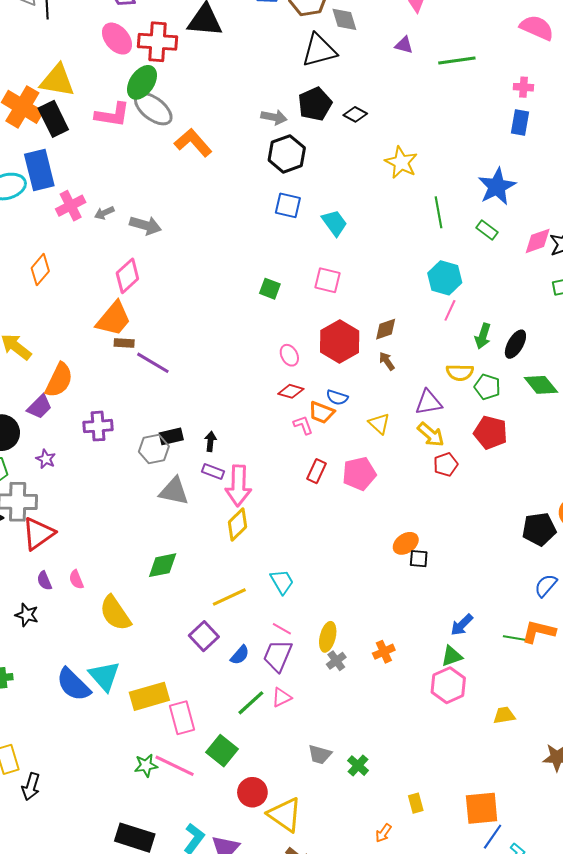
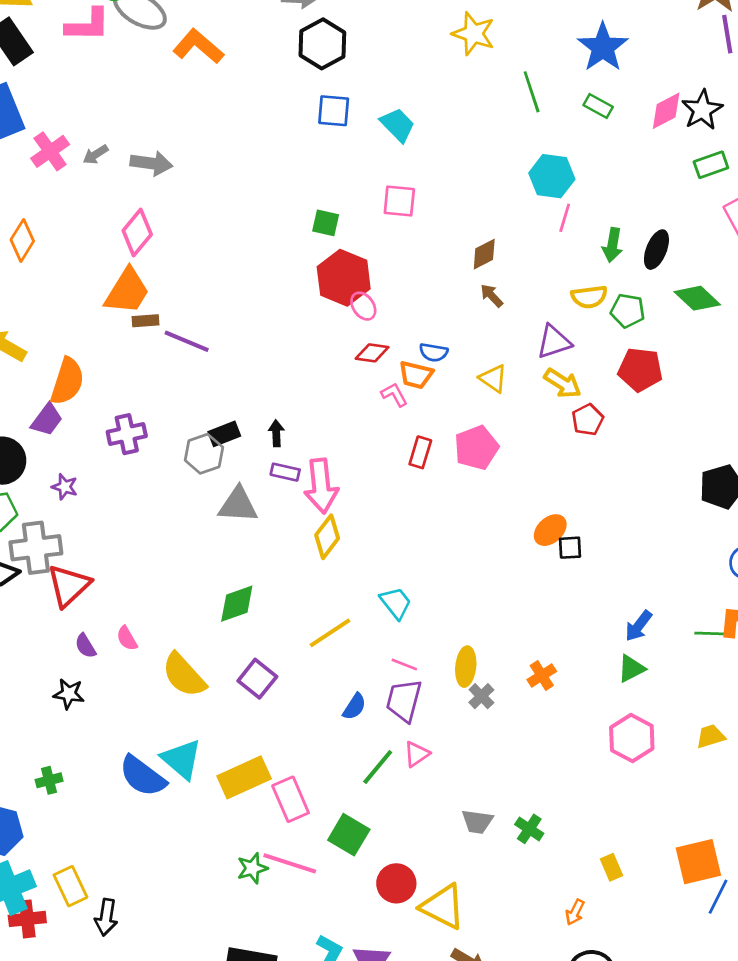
red hexagon: (340, 342) -> (344, 278), moved
purple square: (204, 636) -> (257, 679), moved
pink hexagon: (448, 685) -> (632, 738), moved

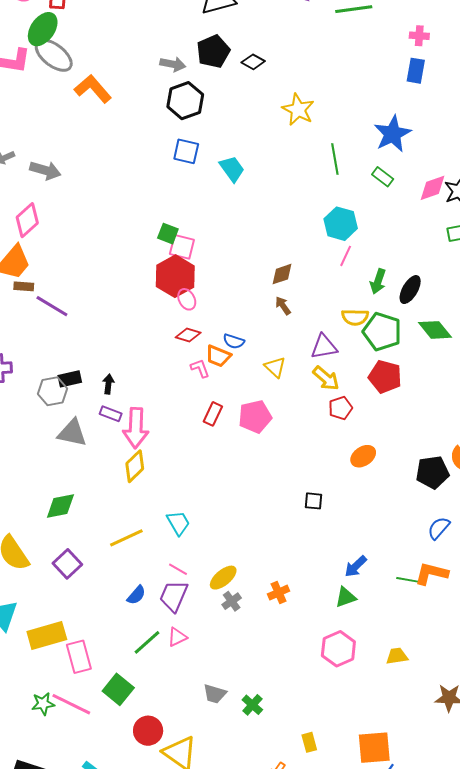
pink square: (399, 201) -> (182, 247), moved
green pentagon: (628, 311) -> (382, 332), size x1.5
orange ellipse: (550, 530) -> (363, 456), moved
yellow ellipse: (466, 667) -> (223, 578), turned 36

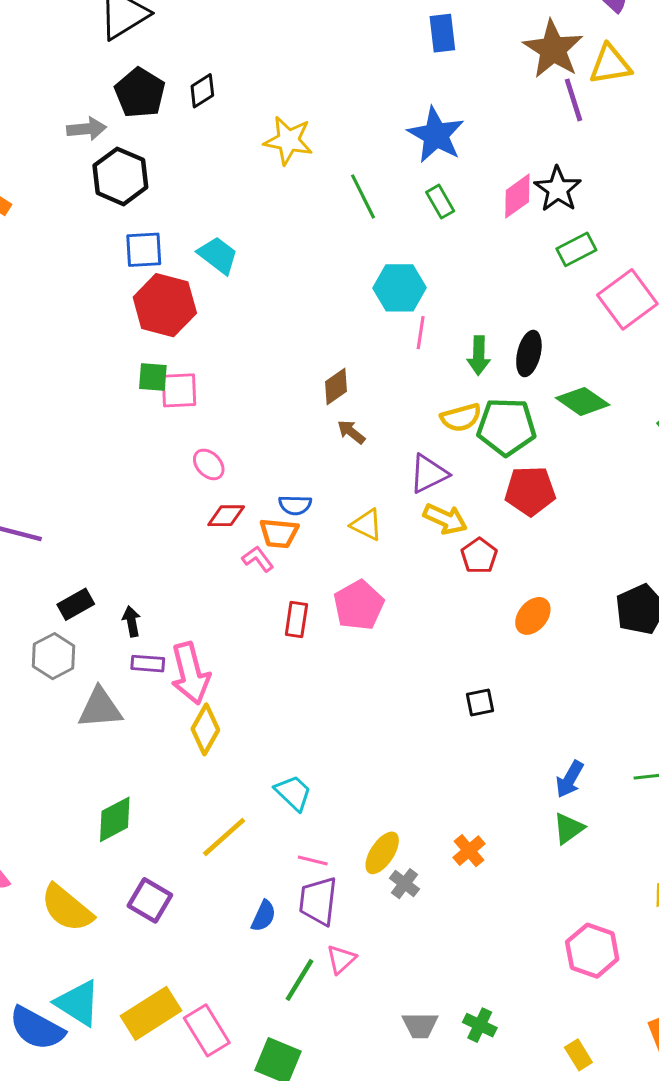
black diamond: (253, 62) -> (202, 91), turned -45
green rectangle: (383, 177) -> (440, 202), turned 40
red hexagon: (175, 276) -> (165, 305), moved
black rectangle: (70, 379) -> (76, 604), moved
pink hexagon: (338, 649) -> (592, 951), moved

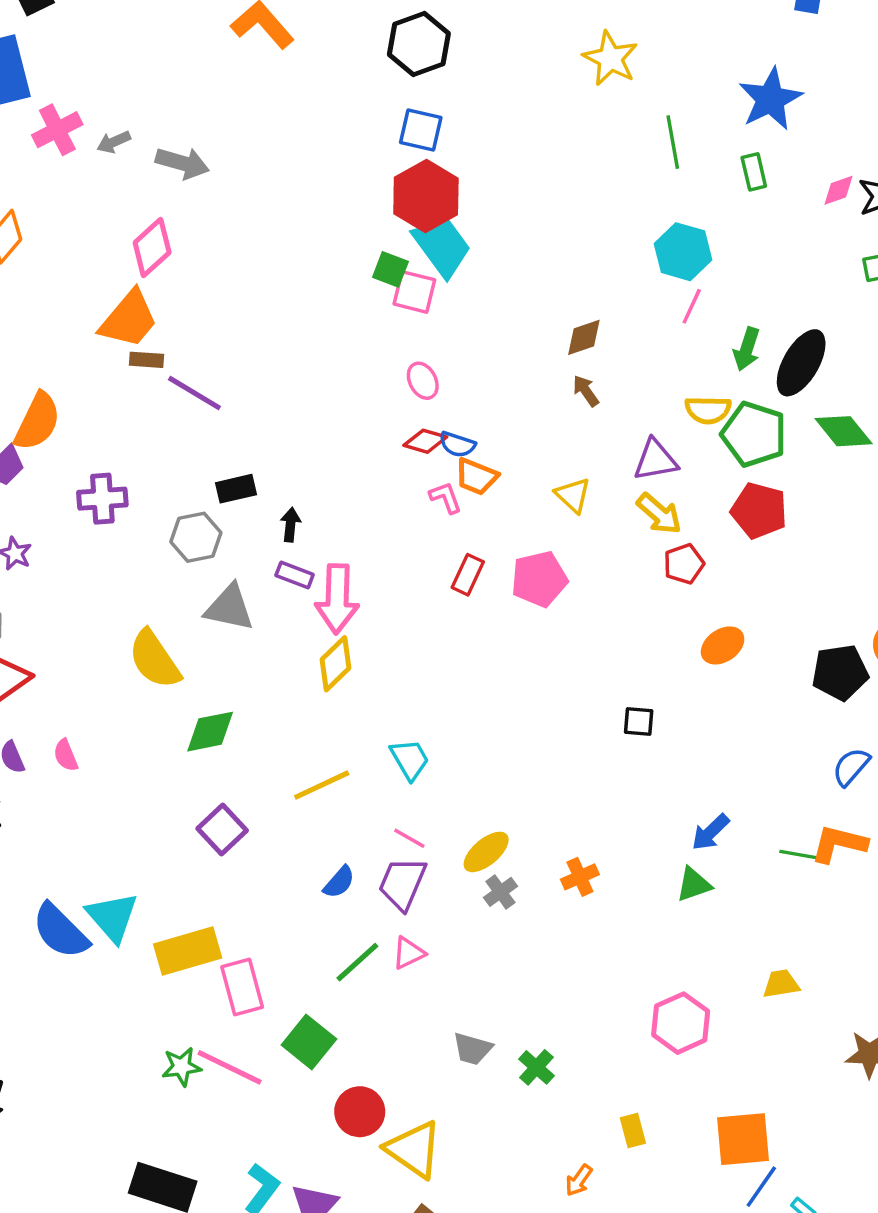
pink diamond: (517, 196) -> (838, 190), size x0.7
cyan trapezoid: (218, 255) -> (442, 247), moved, size x1.4
black ellipse: (529, 353) -> (801, 363), size x1.4
blue semicircle: (295, 505) -> (457, 444), moved
yellow semicircle: (67, 908) -> (154, 659), moved

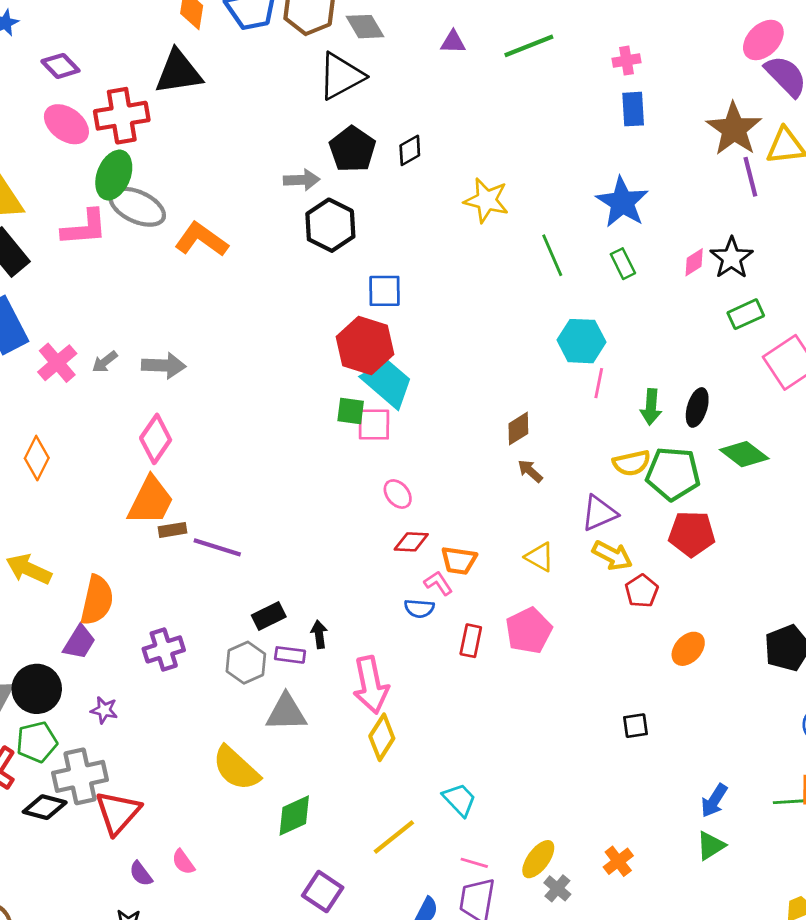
blue square: (421, 130) -> (384, 291), moved
black ellipse: (801, 363) -> (697, 407), size x0.7
blue semicircle: (457, 444) -> (419, 608), moved
purple rectangle: (295, 575) -> (290, 655), moved

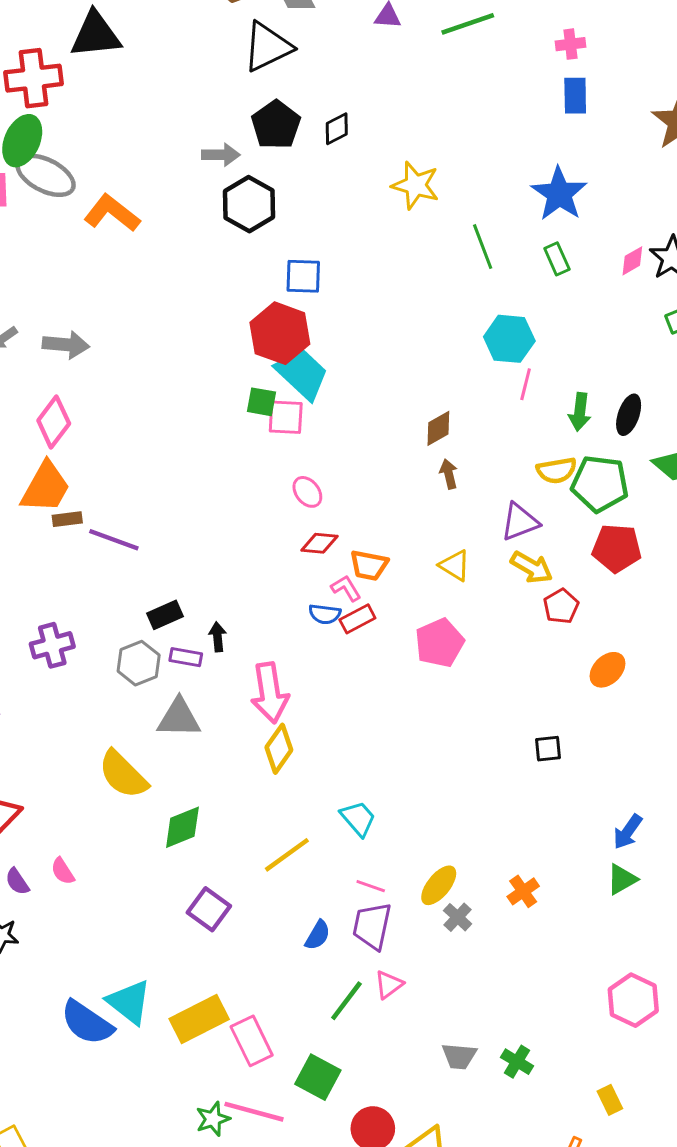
brown arrow: (530, 471) -> (449, 474), turned 32
red rectangle: (471, 641) -> (357, 619), moved, turned 48

